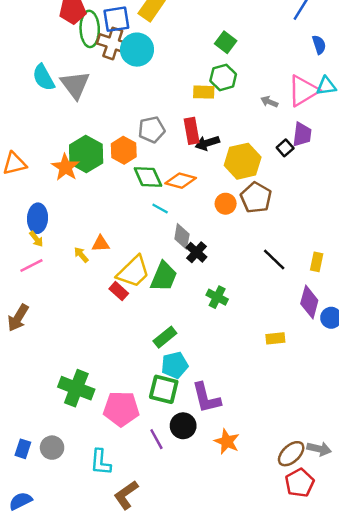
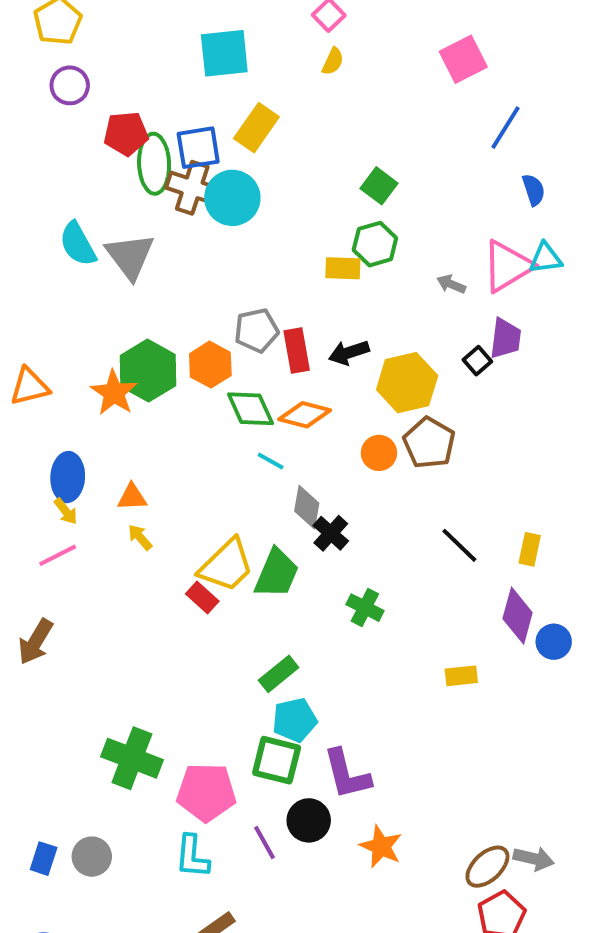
red rectangle: (192, 131) -> (297, 351), moved
orange triangle: (101, 244) -> (132, 497), moved
cyan L-shape: (101, 462) -> (192, 857), moved

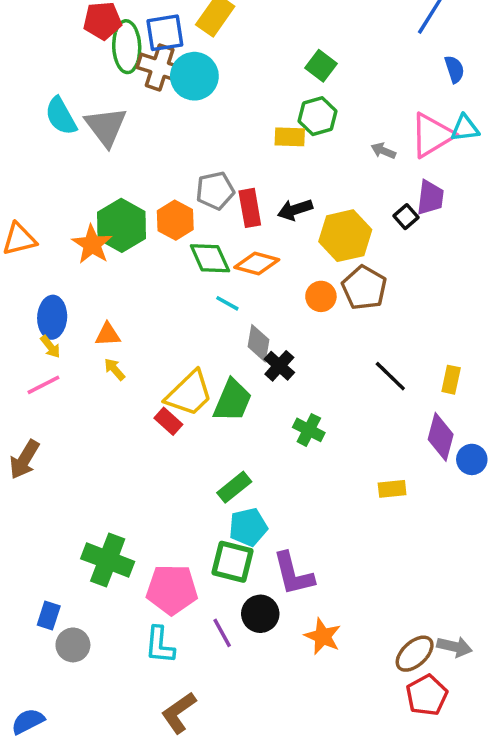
blue rectangle: (44, 859) -> (49, 616), moved

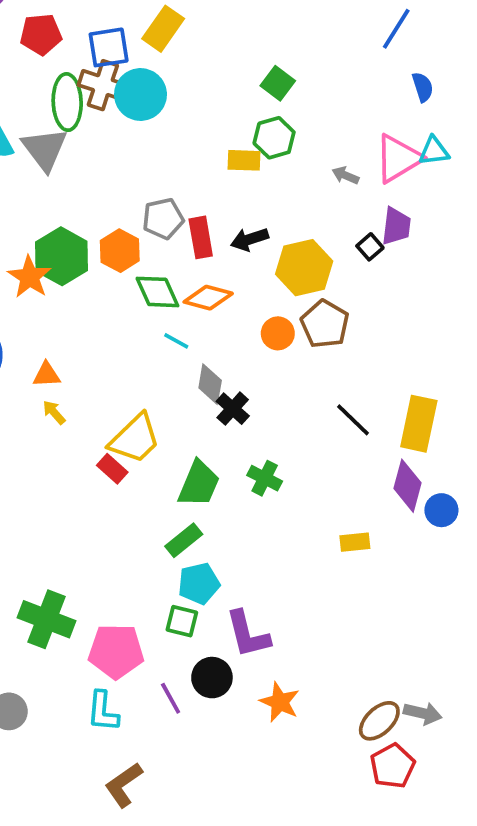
green ellipse: (127, 47) -> (67, 102), moved
yellow rectangle: (451, 380) -> (419, 424), size x1.8
green trapezoid: (233, 400) -> (199, 484), moved
green square: (233, 562) -> (182, 621), size x0.7

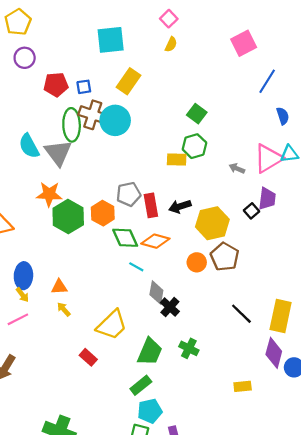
blue square: (109, 47) -> (84, 87), moved, size x0.6
orange star: (30, 277) -> (49, 194), moved, turned -30
red rectangle: (112, 469) -> (88, 357), moved

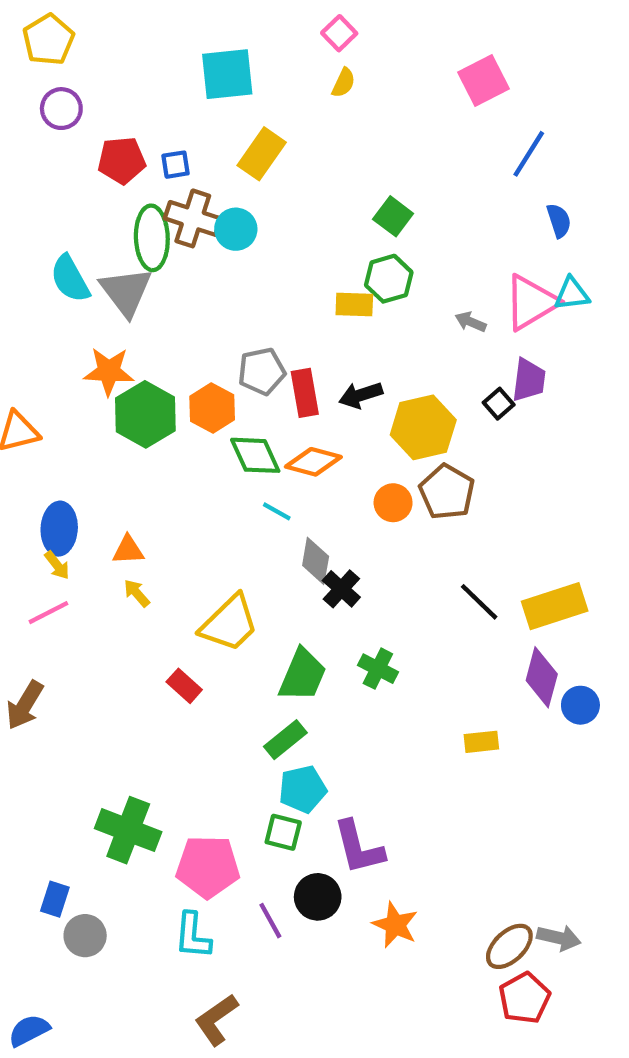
cyan circle: (115, 120) -> (236, 229), size x0.7
yellow rectangle: (281, 316) -> (555, 606), turned 60

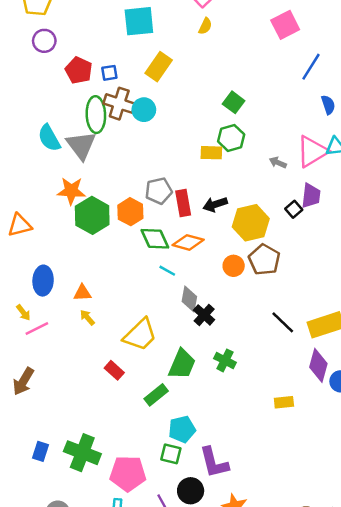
red pentagon: (122, 160) -> (79, 70), turned 30
yellow arrow: (57, 565) -> (23, 313), moved
green rectangle: (285, 740) -> (156, 395), moved
blue rectangle: (55, 899) -> (41, 451), moved

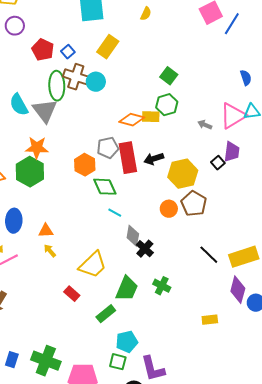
blue line: (311, 67) -> (232, 24), moved
blue square: (109, 73) -> (68, 52), turned -32
red rectangle: (183, 203) -> (128, 158), size x1.4
green hexagon: (92, 215) -> (30, 172), moved
orange diamond: (188, 242) -> (132, 120), moved

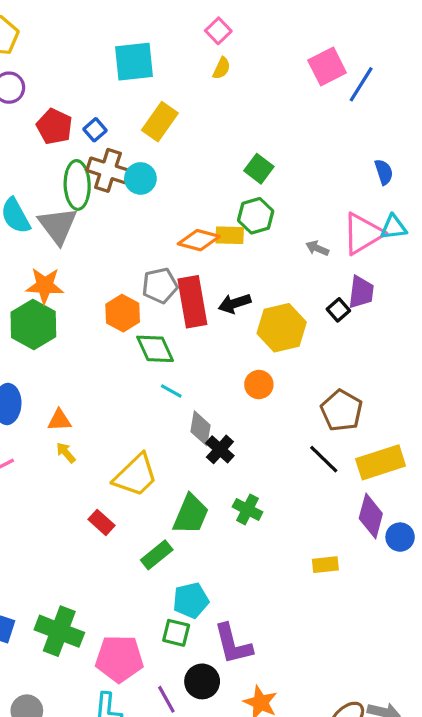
brown pentagon: (194, 204) -> (342, 410), moved

